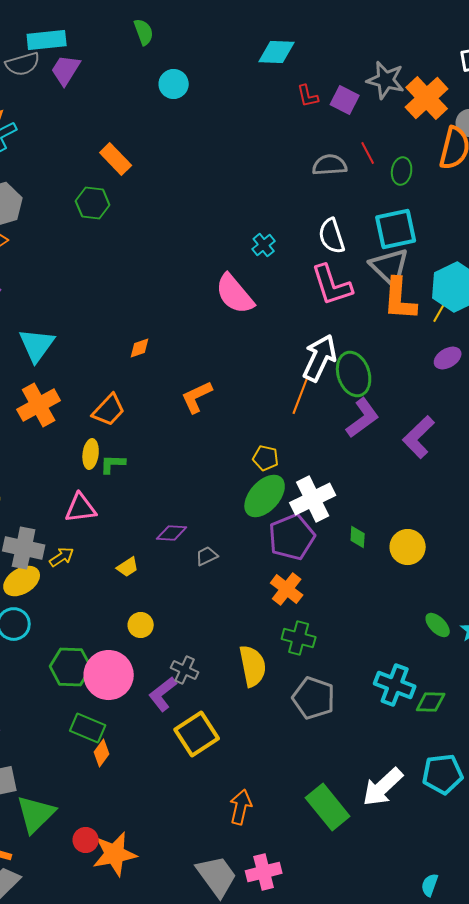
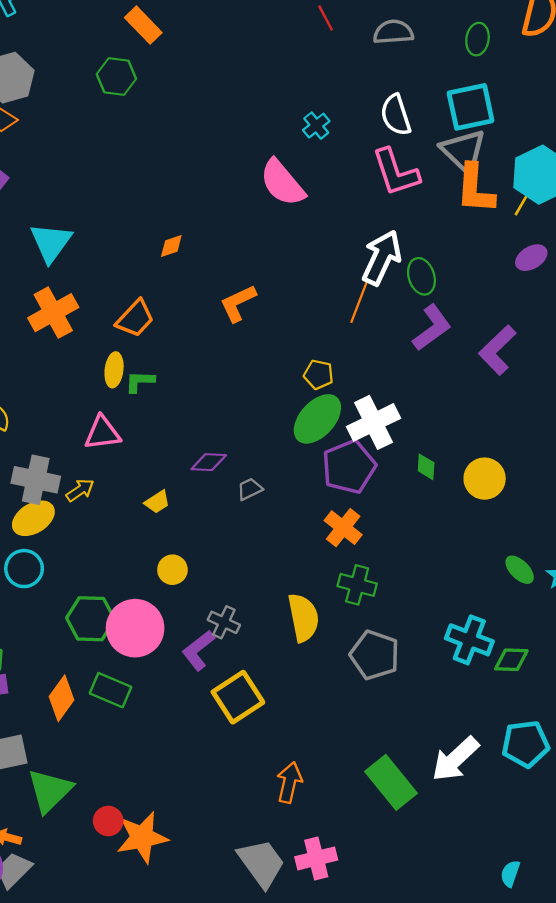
red line: (368, 153) -> (326, 18), moved
green ellipse: (354, 374) -> (421, 276), size x0.7
orange diamond: (102, 753) -> (61, 698), moved, size x1.4

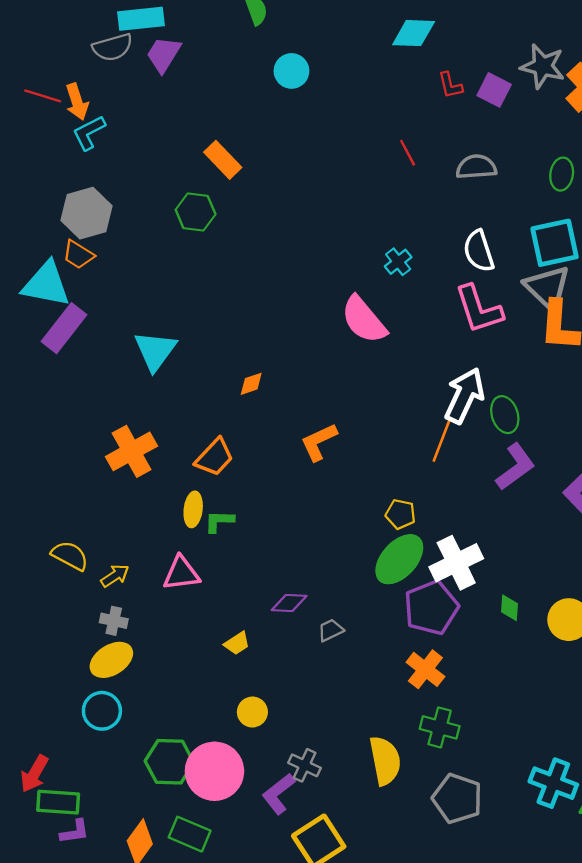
cyan triangle: (51, 242) -> (155, 351), moved
gray cross: (36, 480) -> (114, 621), size x0.6
yellow arrow: (80, 490) -> (115, 576), moved

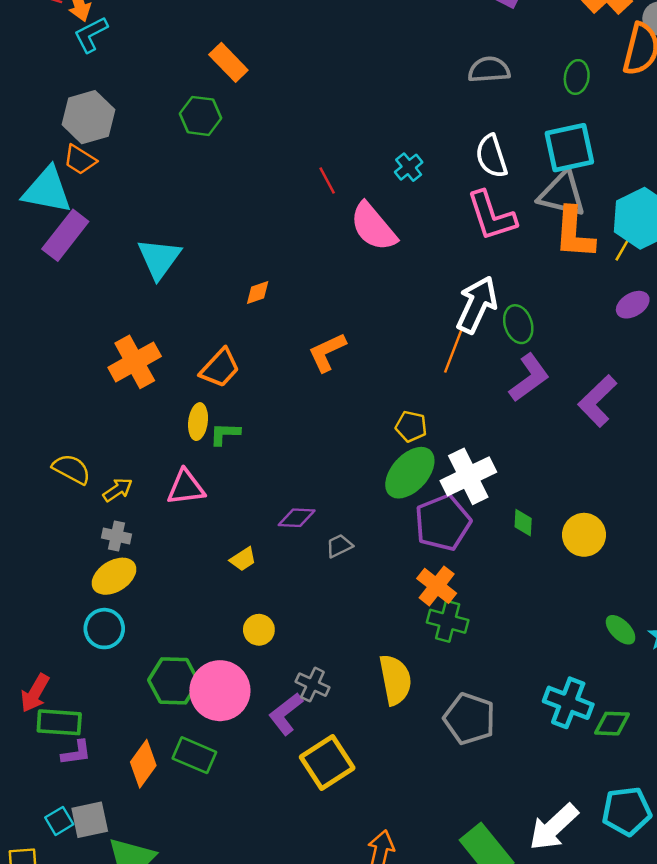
red line: (408, 153) -> (327, 180), moved
gray triangle: (547, 288) -> (562, 194), turned -30
green cross: (440, 727) -> (448, 621), moved

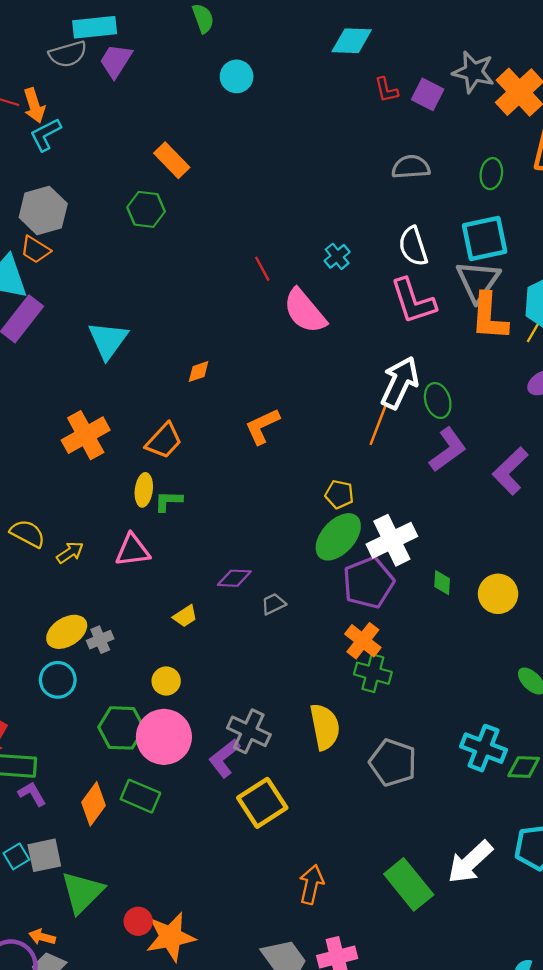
gray triangle: (562, 194) -> (478, 281), turned 51
gray cross: (116, 536) -> (100, 640), moved, turned -35
yellow circle: (259, 630) -> (166, 681), moved
gray cross: (312, 685) -> (249, 731), size x1.4
purple L-shape: (76, 753) -> (32, 794), turned -112

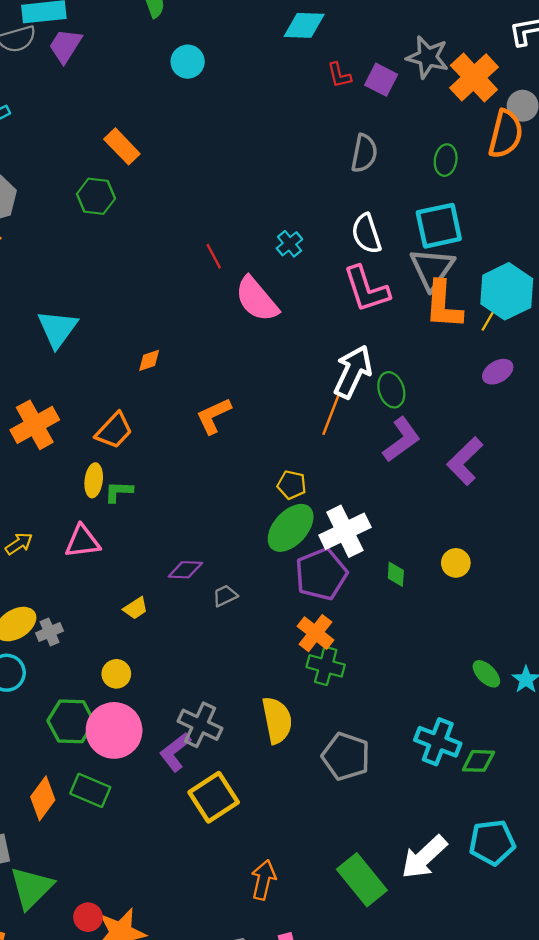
gray semicircle: (411, 167) -> (364, 153), turned 105
yellow circle: (498, 594) -> (456, 563), moved, size x0.7

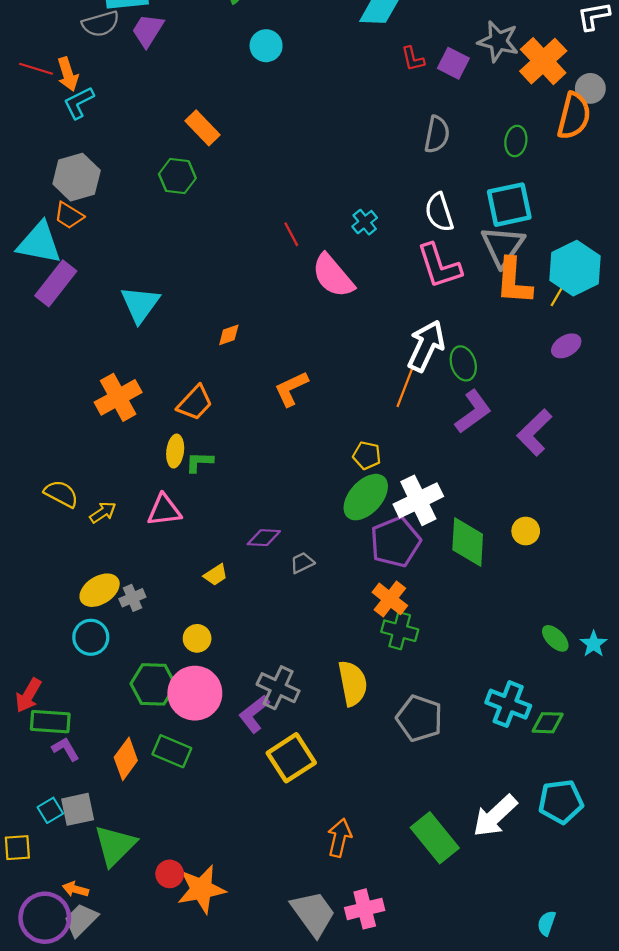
green diamond: (396, 574) -> (468, 542), size x2.0

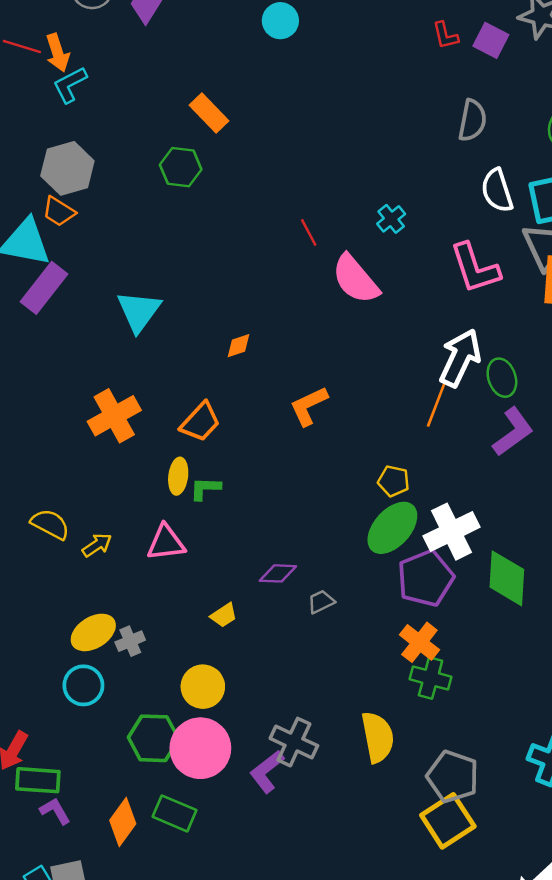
white semicircle: (439, 212) -> (497, 191), moved
yellow circle: (197, 638) -> (203, 687), size x1.4
yellow square: (291, 758) -> (448, 821), moved

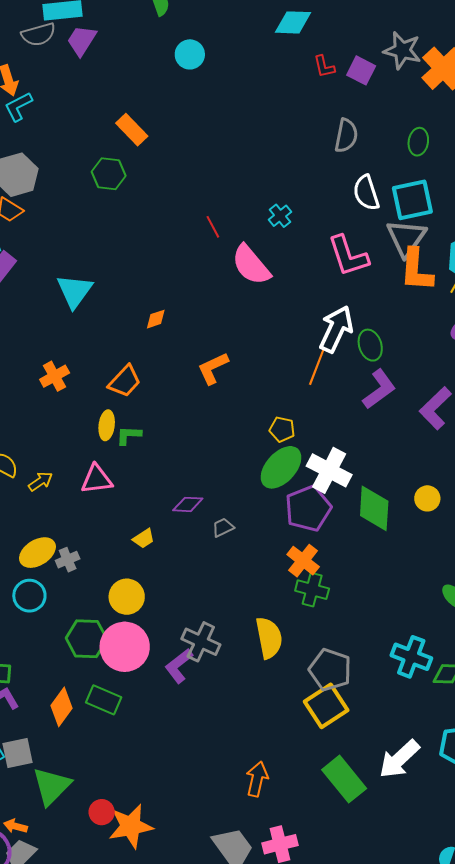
orange cross: (114, 416) -> (55, 376), size x0.7
white cross: (451, 532) -> (329, 470), turned -36

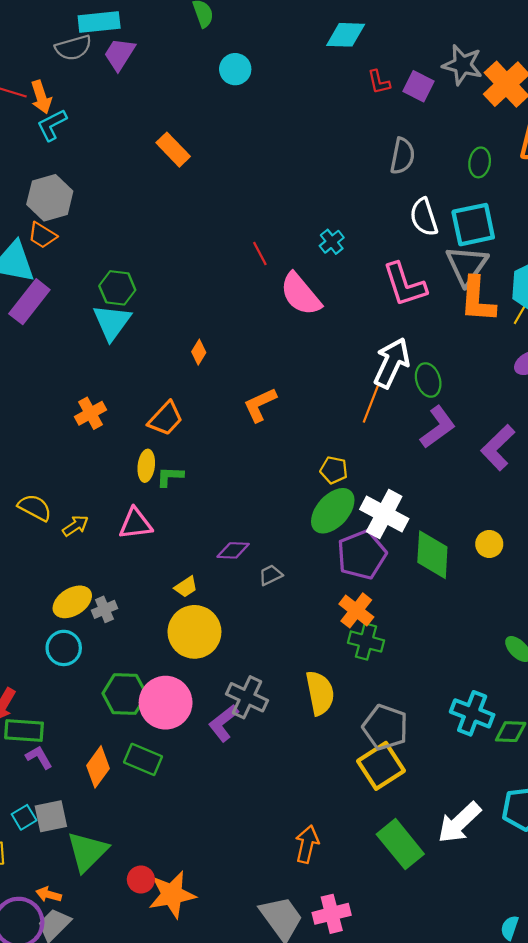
green hexagon: (109, 174) -> (117, 288), moved
orange diamond: (156, 319) -> (199, 352), turned -40
yellow circle: (127, 597) -> (194, 632), moved, size x1.4

